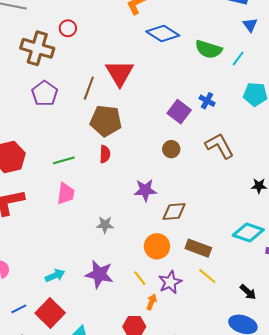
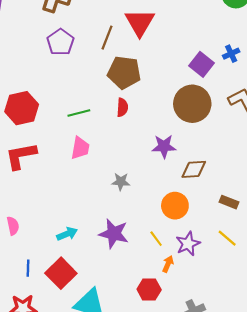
blue cross: (207, 101) -> (231, 54), turned 35
brown circle: (171, 149) -> (192, 104), size x2.0
brown rectangle: (198, 248) -> (229, 202), moved, size x0.7
blue line: (19, 309) -> (28, 268), turned -63

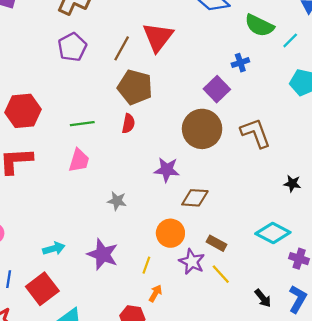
blue cross: (231, 54) -> (240, 63), moved
brown rectangle: (229, 202) -> (217, 243), moved
yellow line: (156, 239) -> (146, 265), turned 49
purple star: (188, 244) -> (192, 262), moved, turned -30

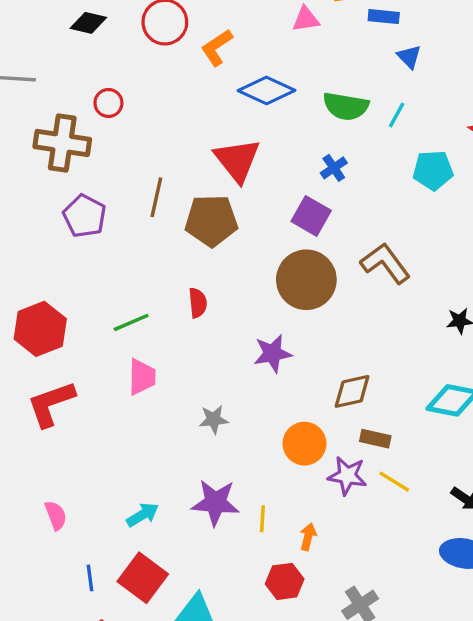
red triangle: (158, 37) -> (237, 160), moved
brown pentagon: (135, 87) -> (211, 221), moved
brown diamond: (195, 198) -> (352, 391), moved
yellow line: (146, 265) -> (262, 519), moved

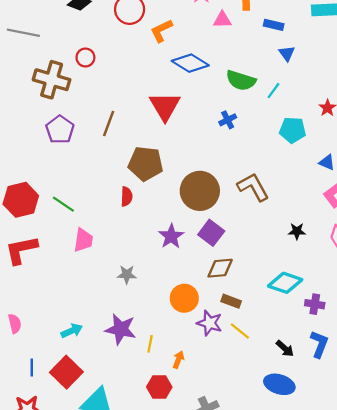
purple square: (311, 216) -> (211, 233), moved
brown pentagon: (211, 221) -> (146, 164), moved
green line: (131, 322) -> (63, 204), moved, turned 50
purple star: (273, 353) -> (171, 236), turned -30

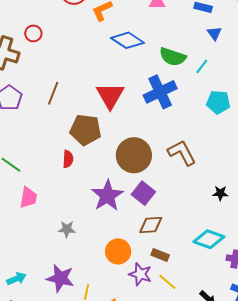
red triangle: (165, 106) -> (110, 96), moved
blue cross: (228, 120) -> (160, 92), size x2.0
purple star: (171, 236) -> (107, 196), size x1.4

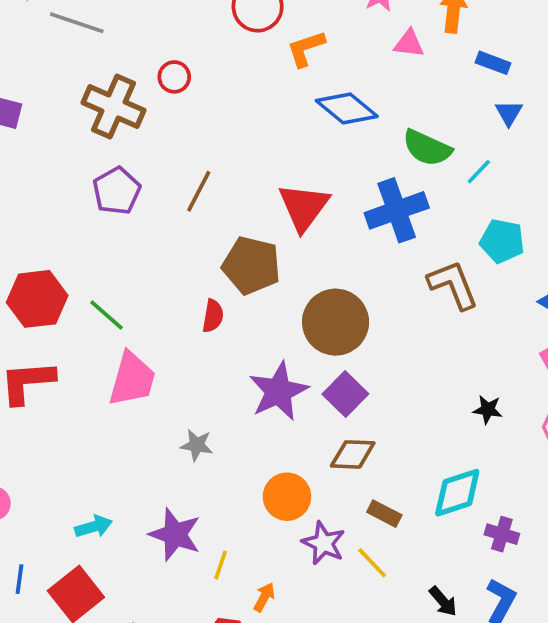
brown L-shape: (182, 153) -> (453, 285), moved
pink trapezoid: (28, 198) -> (132, 379), size x1.4
cyan diamond: (209, 239) -> (457, 493), turned -44
brown rectangle: (160, 255) -> (384, 514), moved

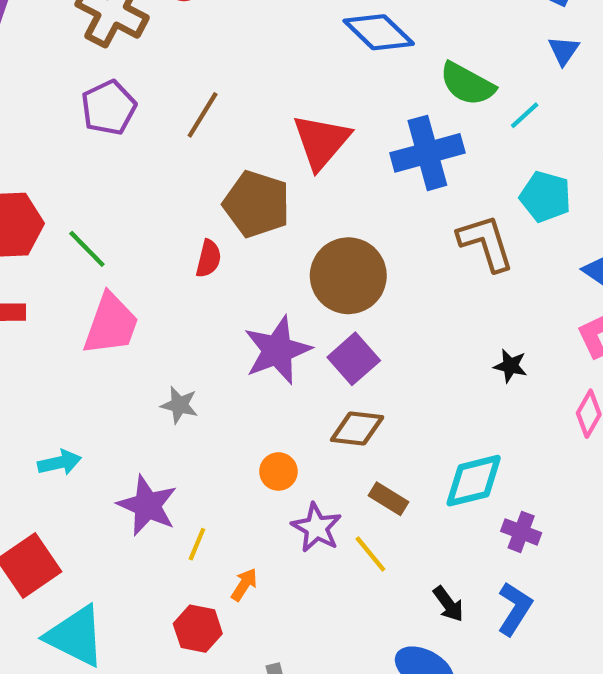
black star: (488, 410) -> (510, 366), moved
orange circle: (287, 497) -> (278, 471), size x0.7
cyan arrow: (94, 527) -> (59, 463), moved

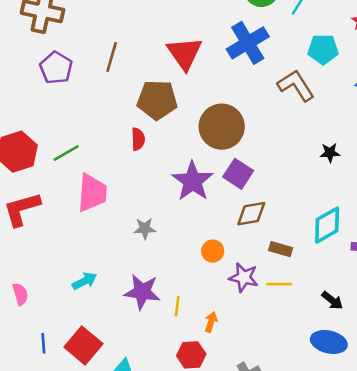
green line: (87, 249) -> (66, 153), turned -60
yellow line: (370, 554) -> (279, 284), turned -35

